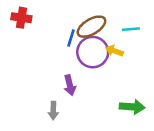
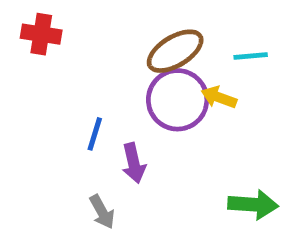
blue line: (71, 38) -> (95, 134), moved
gray arrow: (53, 111) -> (102, 212), turned -30

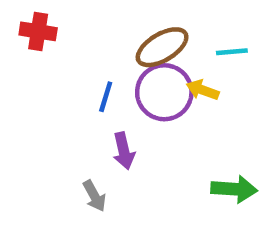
blue line: (95, 134) -> (106, 97), moved

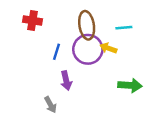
red cross: (38, 31) -> (32, 20), moved
brown ellipse: (162, 47) -> (87, 25), turned -68
green arrow: (234, 189) -> (130, 85), moved

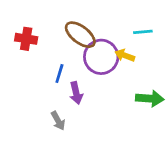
red cross: (32, 20) -> (26, 39), moved
brown ellipse: (87, 25) -> (80, 35), moved, turned -44
blue line: (57, 52) -> (59, 74), moved

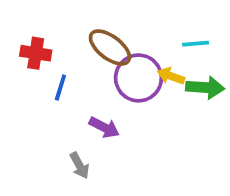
blue line: (59, 74) -> (60, 87), moved
purple arrow: (76, 93) -> (104, 127), turned -50
green arrow: (150, 99) -> (205, 87), moved

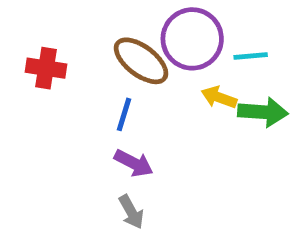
purple circle: (138, 78) -> (192, 39), moved
blue line: (60, 87) -> (124, 114), moved
gray arrow: (79, 165) -> (131, 212), moved

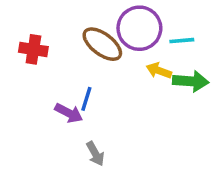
blue line: (124, 114) -> (86, 99), moved
purple arrow: (134, 163) -> (69, 113), moved

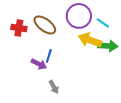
cyan line: (182, 41) -> (103, 23), turned 40
brown ellipse: (102, 44) -> (45, 25), moved
yellow arrow: (159, 71) -> (90, 40), size x1.6

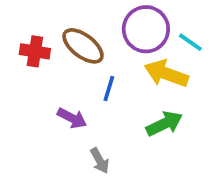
green arrow: (108, 46) -> (164, 124), moved, turned -30
blue line: (49, 56) -> (109, 88), moved

